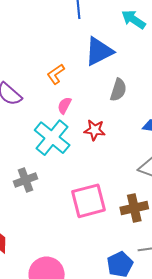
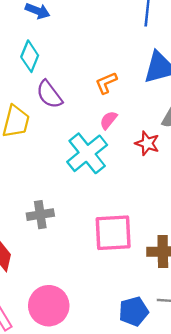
red star: (95, 130) -> (147, 143), moved
gray cross: (26, 180) -> (40, 215), moved

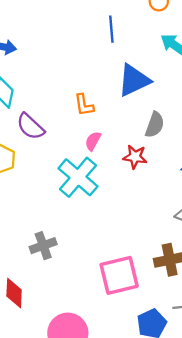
orange L-shape: (106, 83) -> (84, 105), turned -65
pink square: (113, 233) -> (119, 275), moved

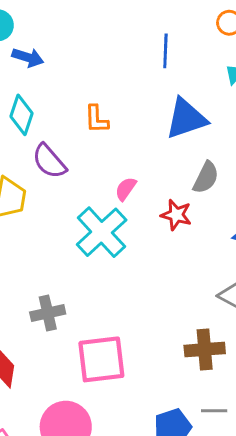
orange L-shape: (84, 105) -> (96, 119), moved
pink square: (119, 275) -> (101, 359), moved

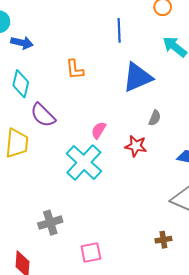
orange L-shape: (96, 119) -> (75, 69), moved
gray semicircle: (206, 178) -> (155, 118), size x0.7
brown cross: (205, 349) -> (163, 240), size x0.6
pink square: (101, 359) -> (91, 252), size x0.6

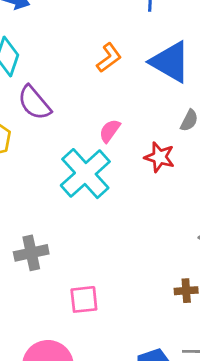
orange L-shape: (75, 69) -> (109, 58), moved, turned -125
blue triangle: (137, 77) -> (170, 62), turned 48

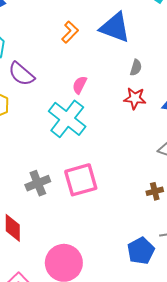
red star: (159, 157) -> (135, 98), moved
pink square: (84, 299) -> (81, 180), moved, size x1.5

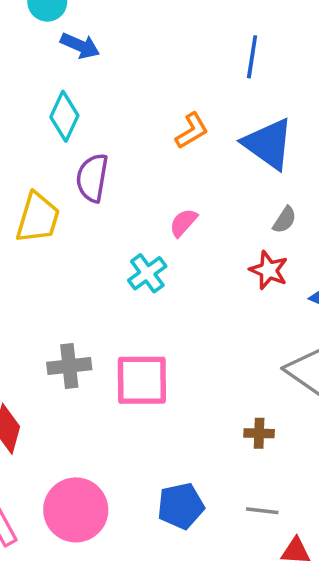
purple semicircle: (21, 74) -> (92, 178), turned 44
cyan cross: (67, 119) -> (147, 273), size x0.6
blue pentagon: (141, 251) -> (181, 506), moved

